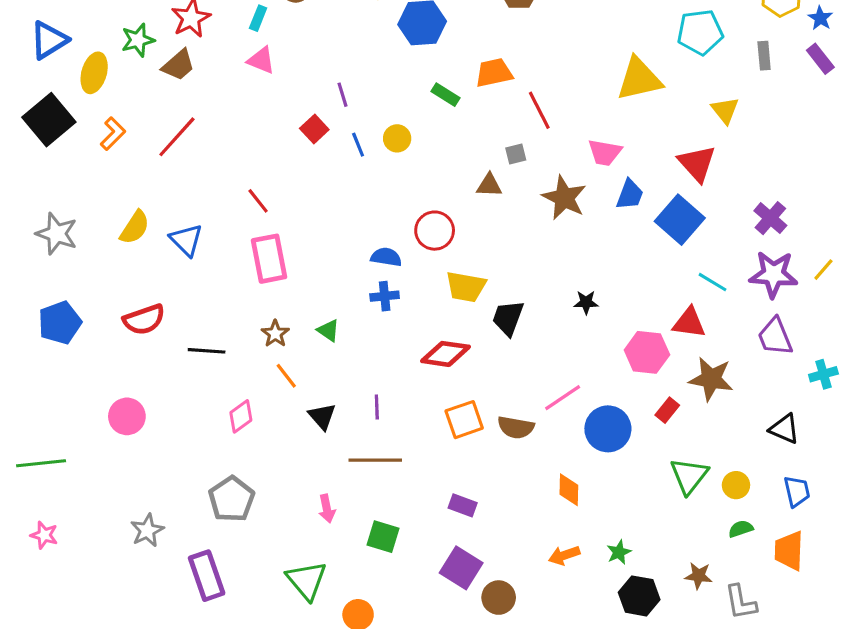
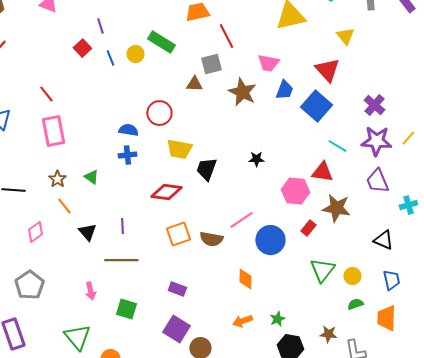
green rectangle: (446, 95) -> (161, 42), moved, size x1.5
gray square: (516, 154) -> (211, 64), size x1.5

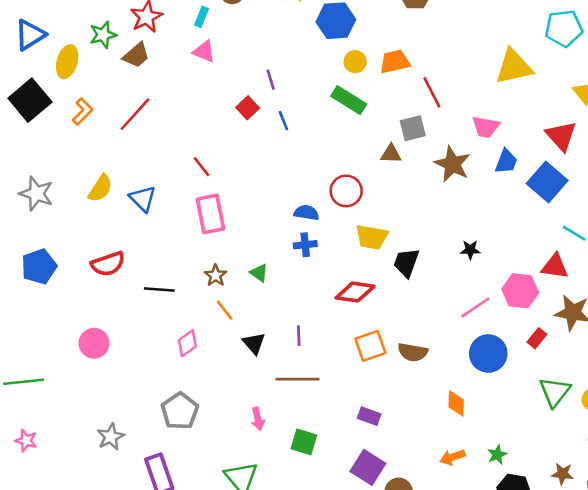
yellow circle: (135, 54) -> (355, 62), moved
pink line: (241, 220) -> (475, 307), moved

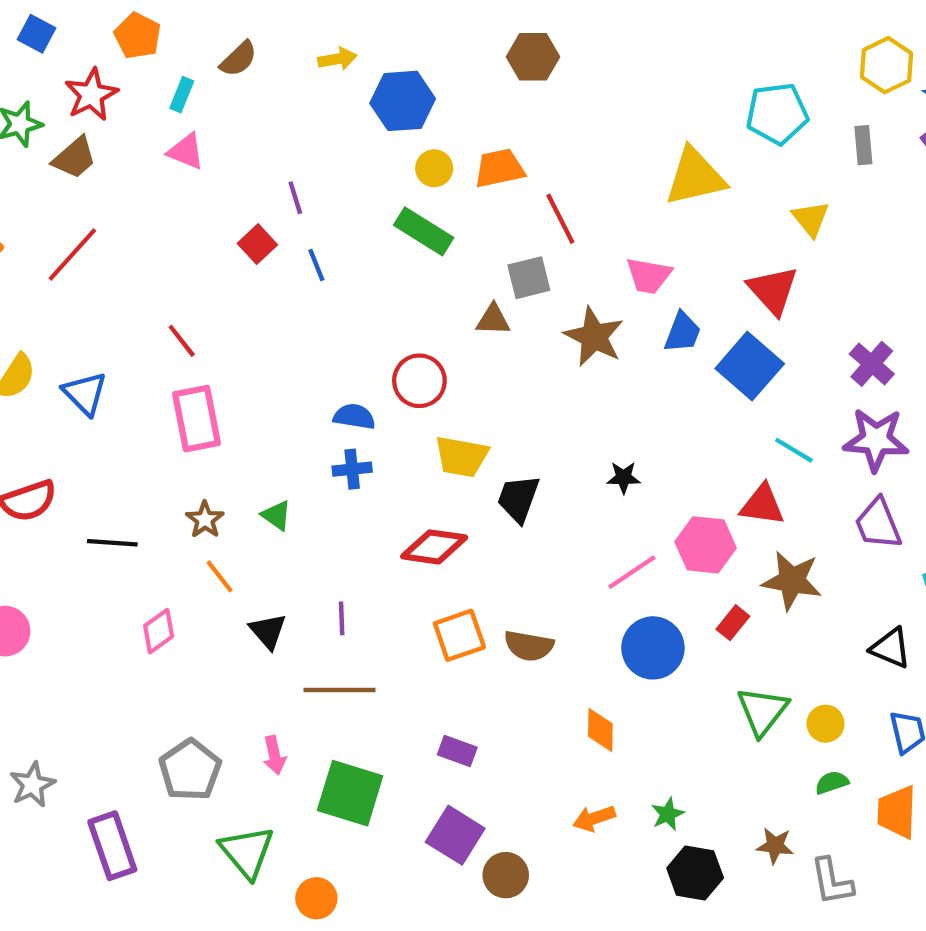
gray pentagon: (180, 411) -> (190, 770), moved
green square: (304, 442) -> (350, 793), size x1.5

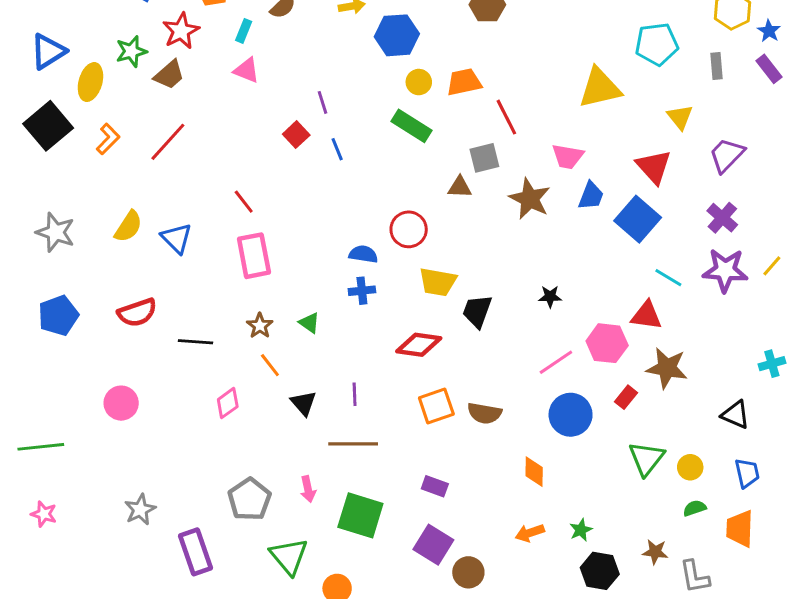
purple trapezoid: (878, 524) -> (727, 155), moved, turned 66

